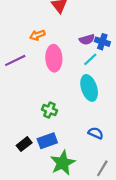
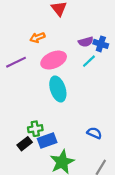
pink ellipse: (54, 58) -> (54, 60), turned 70
cyan ellipse: (89, 88) -> (58, 89), moved
green cross: (49, 110) -> (35, 129), moved, turned -32

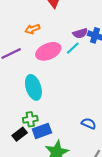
cyan line: (89, 61) -> (73, 48), moved
cyan ellipse: (58, 89) -> (33, 87), moved

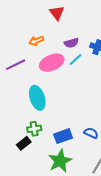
purple semicircle: (80, 33) -> (71, 43), moved
blue rectangle: (42, 131) -> (63, 136), moved

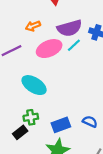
purple semicircle: (71, 43) -> (69, 28), size x1.6
cyan ellipse: (37, 98) -> (34, 85), turned -40

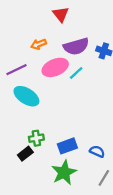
cyan line: (74, 45) -> (76, 73), moved
cyan ellipse: (34, 85) -> (26, 96), moved
blue semicircle: (90, 122) -> (97, 151), moved

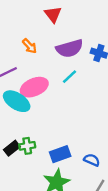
orange arrow: (39, 44) -> (30, 46), turned -112
pink ellipse: (55, 67) -> (34, 87), moved
black rectangle: (25, 154) -> (12, 148), moved

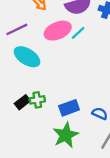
pink ellipse: (34, 87) -> (58, 31), moved

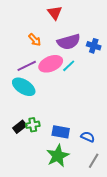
purple line: (17, 29) -> (27, 66), moved
blue rectangle: (69, 108) -> (61, 132), turned 30

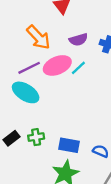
orange arrow: (35, 40) -> (38, 37), size x1.6
purple semicircle: (69, 42) -> (78, 40), size x0.7
black rectangle: (20, 127) -> (11, 138), moved

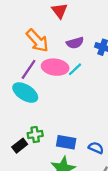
pink ellipse: (57, 65) -> (55, 67), turned 30
purple line: (29, 68) -> (29, 69), turned -30
black rectangle: (11, 138) -> (20, 146), moved

